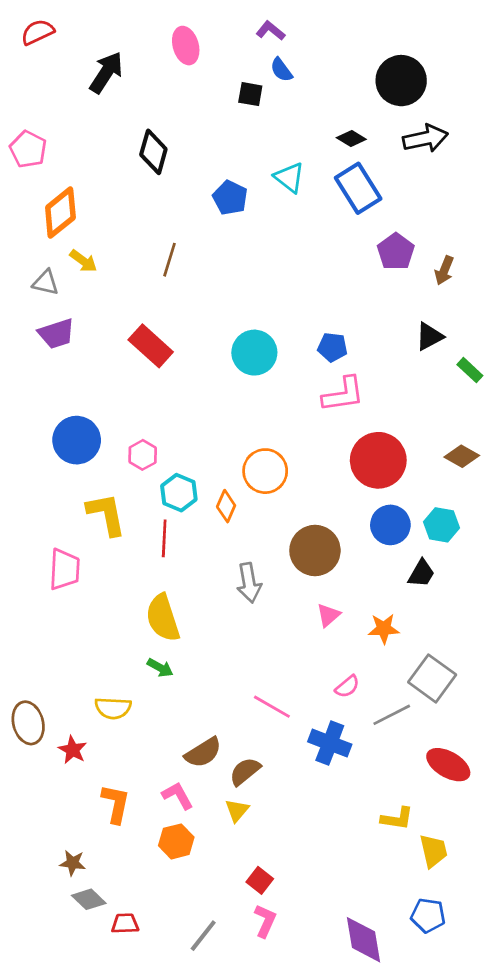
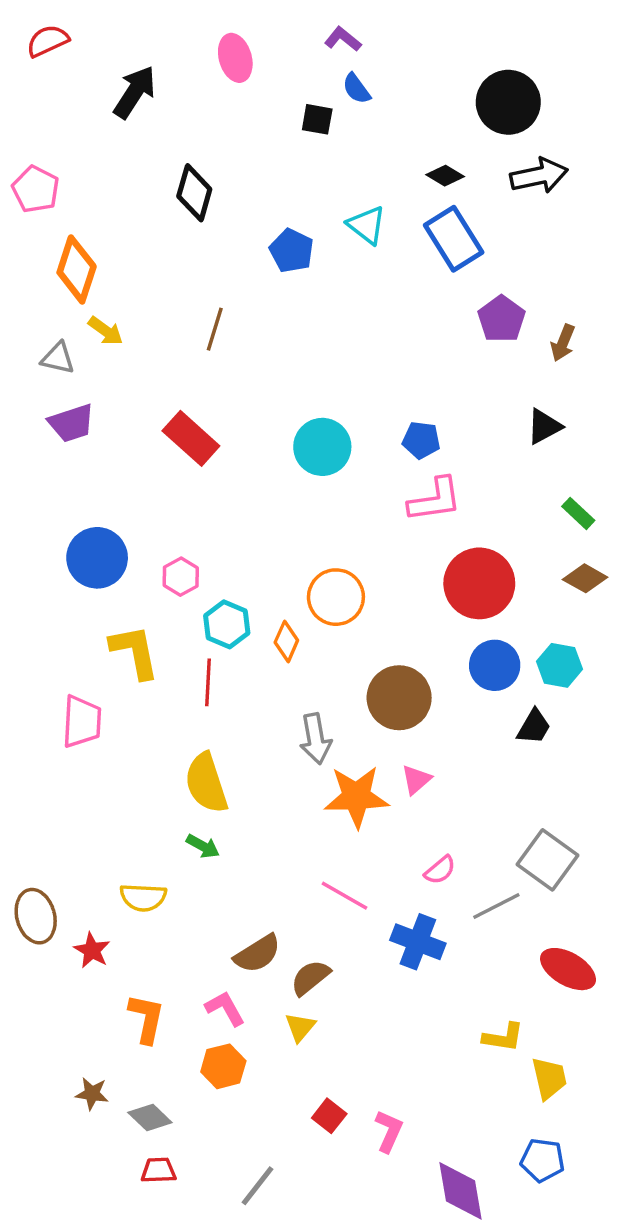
orange diamond: (60, 213) -> (77, 269), turned -33
green rectangle: (470, 370) -> (578, 513), moved
orange star: (384, 629) -> (356, 797), moved, size x1.6
gray diamond: (89, 899) -> (150, 1117), moved
pink L-shape: (265, 921) -> (389, 1131), moved

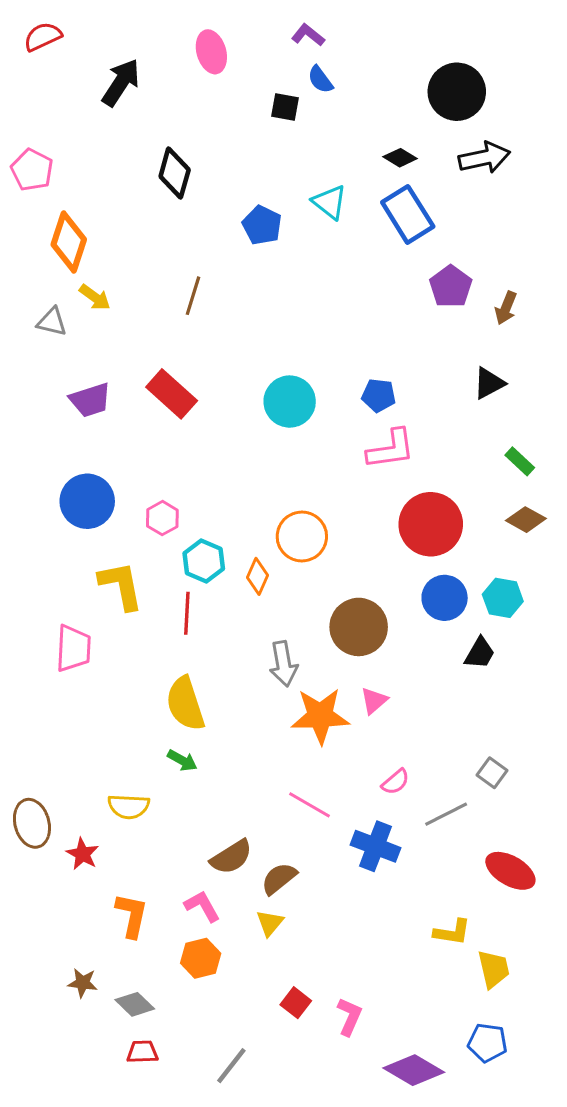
purple trapezoid: (71, 423) -> (90, 400), moved
gray square: (548, 860) -> (492, 773), size x0.6
purple diamond: (461, 1191) -> (414, 1070), turned -50

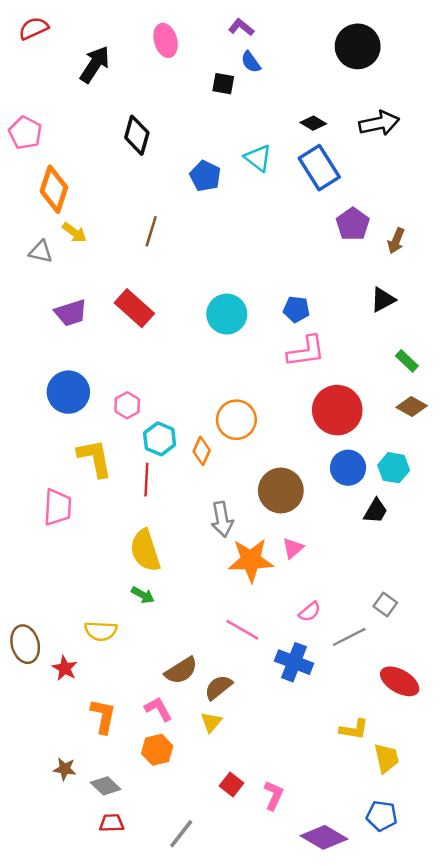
black circle: (457, 92) -> (358, 46), moved

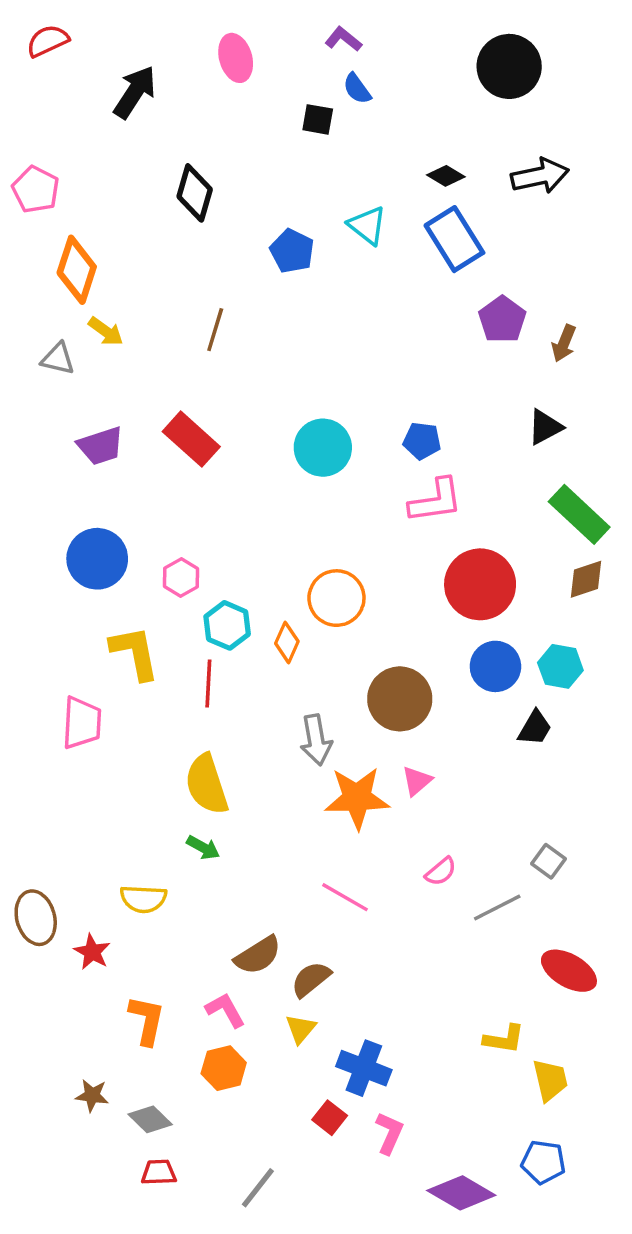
green rectangle: (407, 361) -> (579, 514), size x1.8
brown diamond: (412, 406) -> (586, 579), turned -48
blue cross: (294, 662) -> (364, 1068), moved

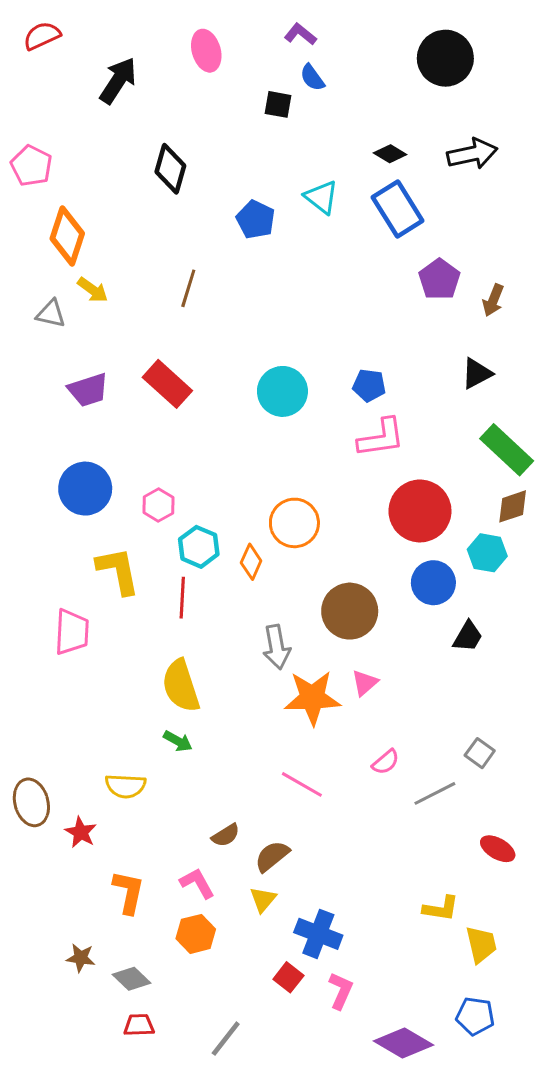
cyan hexagon: (560, 666) -> (487, 553), moved
brown semicircle: (258, 955) -> (226, 835), size x0.7
red ellipse: (569, 971) -> (498, 849), size x0.7

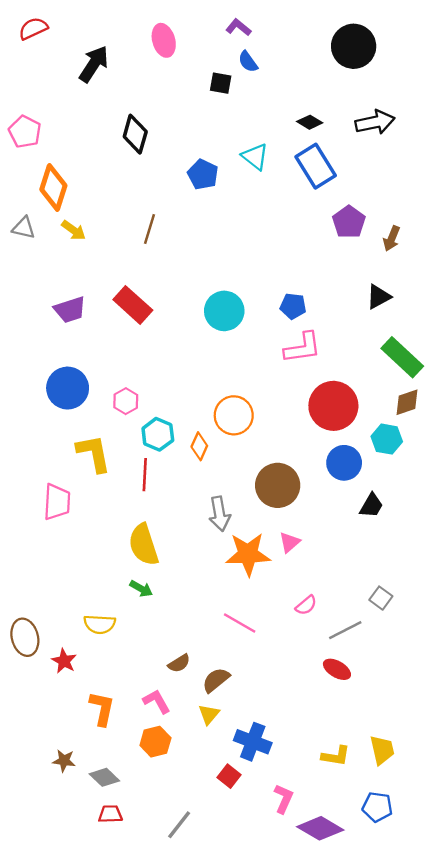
gray triangle: (51, 314) -> (24, 228), moved
red ellipse: (498, 849) -> (337, 669), moved
yellow L-shape: (441, 909) -> (336, 756), moved
pink L-shape: (341, 991) -> (284, 799), moved

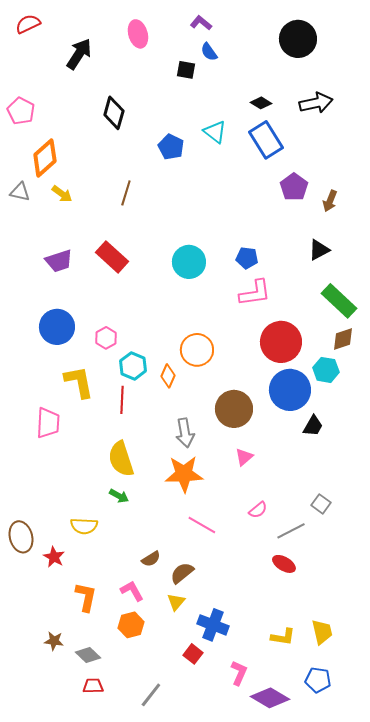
orange diamond: (53, 187) -> (45, 158), turned 30
blue circle: (344, 463) -> (290, 390), size x1.4
orange star: (248, 554) -> (184, 474), moved

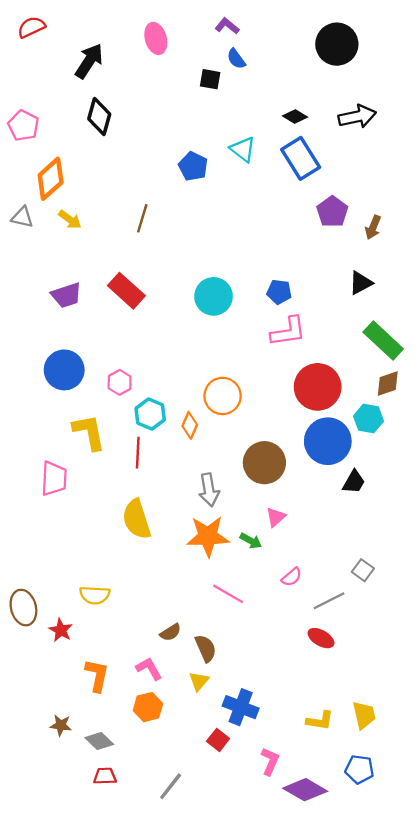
black diamond: (114, 113) -> (99, 116), moved
green arrow: (119, 496) -> (251, 541), moved
brown semicircle: (182, 573) -> (206, 648), turned 105

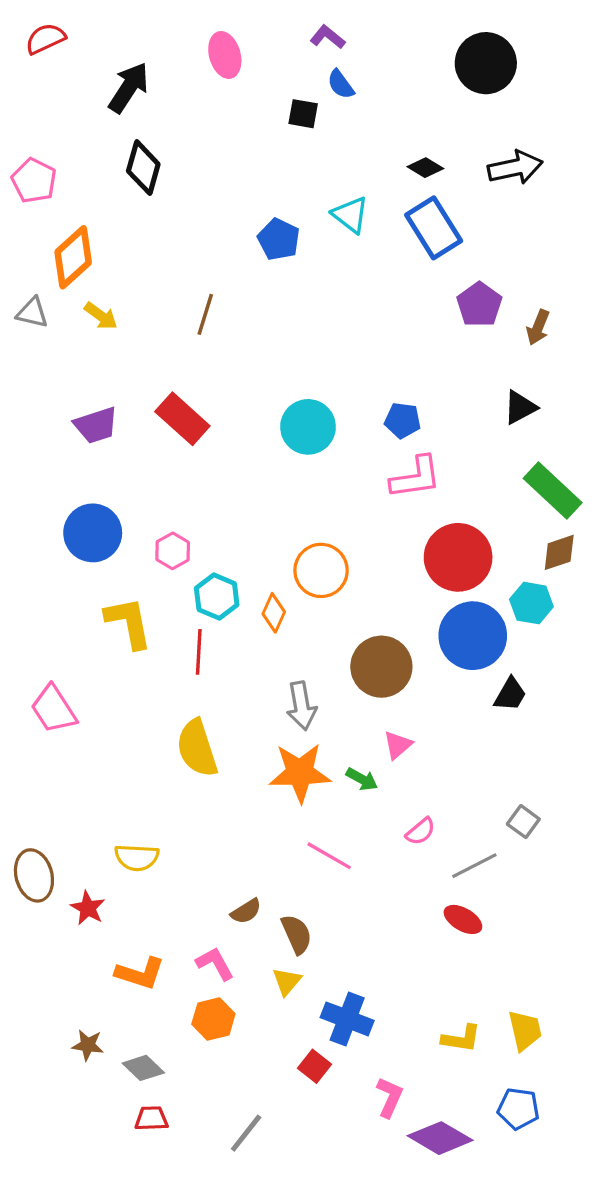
pink trapezoid: (54, 479) -> (54, 709), moved, turned 144
orange L-shape: (97, 675) -> (140, 973), turned 96

